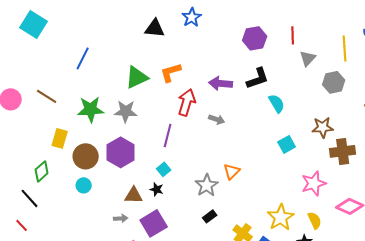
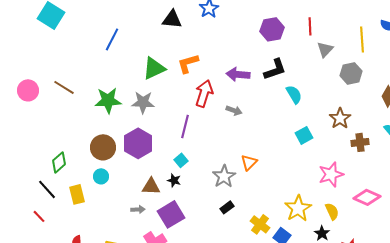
blue line: (83, 58) -> (112, 39), moved
brown star: (323, 127) -> (340, 118), turned -30
yellow rectangle: (60, 138) -> (77, 194), moved, turned -30
brown cross: (343, 151) -> (360, 142), size x0.7

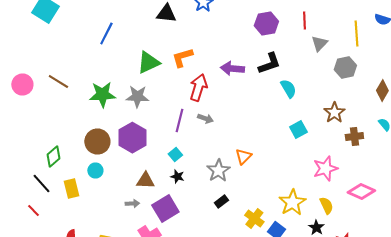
gray arrow: (234, 110) -> (205, 118), moved
black star: (174, 180) -> (177, 176), moved

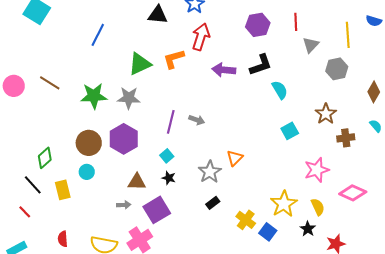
red arrow: (198, 88) -> (201, 37), moved

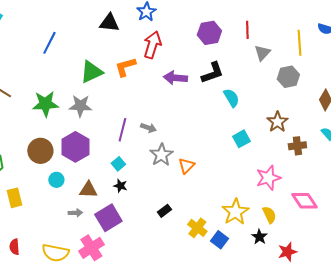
cyan circle: (87, 172) -> (56, 180), moved
gray star: (210, 172) -> (161, 155), moved
pink diamond: (353, 193) -> (304, 201), turned 32

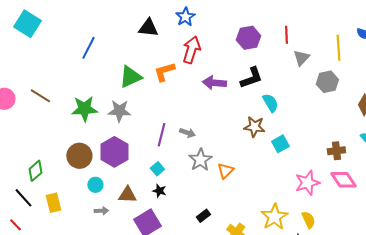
brown star: (277, 122) -> (254, 127), moved, turned -30
pink diamond: (304, 201) -> (343, 180), moved
gray arrow: (75, 213) -> (101, 211), moved

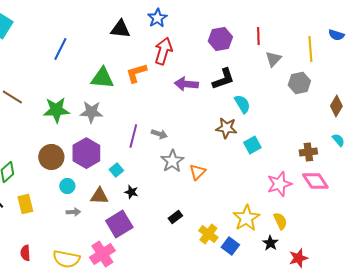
green triangle: (130, 77) -> (102, 78), turned 30
cyan square: (157, 169) -> (116, 170), moved

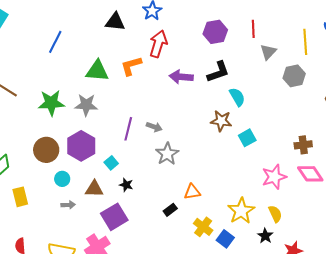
orange triangle: (197, 172) -> (192, 192), moved, turned 36

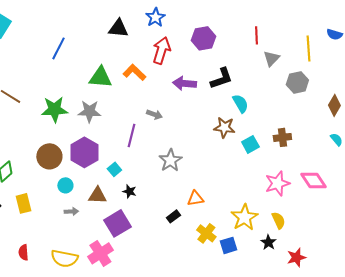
purple hexagon: (215, 32) -> (203, 38), moved
orange L-shape: (131, 66) -> (134, 72), turned 60
gray arrow: (154, 127) -> (154, 114), moved
brown cross: (303, 145) -> (282, 137), moved
blue square: (225, 239) -> (228, 245), turned 36

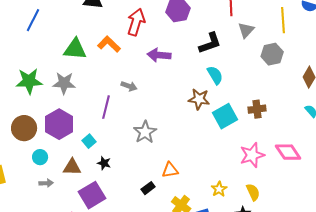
black L-shape: (221, 78) -> (210, 43), moved
cyan square: (250, 144) -> (225, 116), size x1.4
yellow star: (244, 217) -> (219, 189), size x0.6

